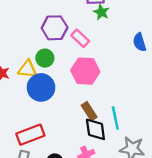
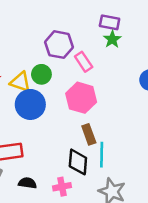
brown rectangle: (89, 111) -> (89, 134), moved

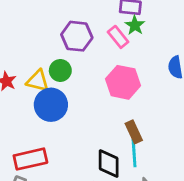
pink rectangle: (84, 62) -> (118, 37), moved
pink hexagon: (81, 98) -> (123, 82), moved
brown rectangle: (89, 134) -> (134, 132), moved

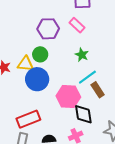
green star: (135, 25) -> (82, 55), moved
pink hexagon: (123, 82) -> (68, 96), moved
cyan line: (134, 153) -> (87, 77), moved, turned 66

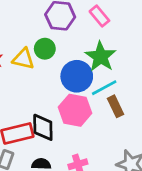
green star: (82, 55) -> (101, 57), size x1.6
blue circle: (37, 79) -> (77, 76), moved
black diamond: (83, 114) -> (43, 127), moved

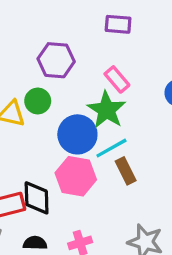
pink rectangle: (99, 16) -> (117, 79), moved

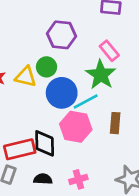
blue circle: (77, 134) -> (62, 93), moved
cyan line: (111, 148) -> (86, 101), moved
brown rectangle: (126, 171) -> (115, 123), turned 30

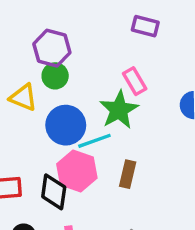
purple hexagon: (61, 35) -> (52, 48), moved
green circle: (47, 67) -> (55, 76), moved
black diamond: (45, 143) -> (54, 192), moved

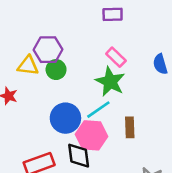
yellow triangle: (23, 97) -> (28, 66), moved
blue circle: (66, 125) -> (65, 118), moved

